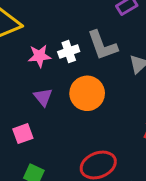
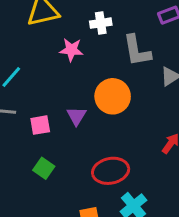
white cross: (69, 52) -> (101, 23), moved
purple triangle: (43, 97) -> (76, 116), moved

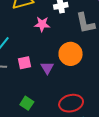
pink square: (40, 125) -> (25, 63), moved

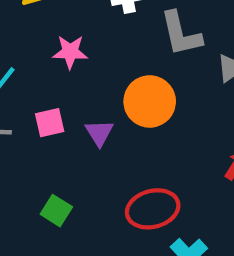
pink star: (42, 24) -> (70, 52), moved

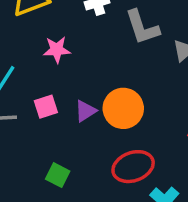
orange circle: (150, 101) -> (123, 108), moved
purple triangle: (99, 133) -> (86, 111), turned 35

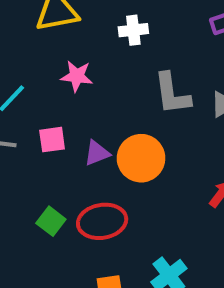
gray L-shape: (142, 27) -> (172, 94), moved
red ellipse: (133, 167) -> (102, 221), moved

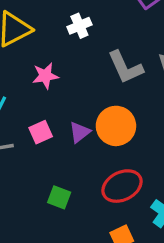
red ellipse: (102, 221) -> (122, 186), moved

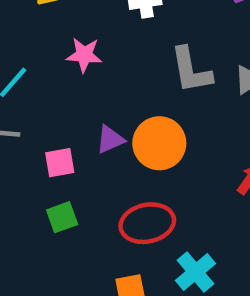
pink square: (41, 132) -> (60, 163), moved
green square: (59, 197) -> (62, 217), turned 35

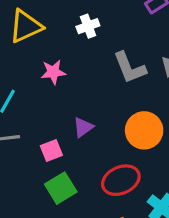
orange circle: (159, 143) -> (144, 130), moved
green square: (62, 217) -> (61, 188), size x1.4

